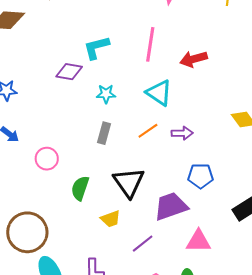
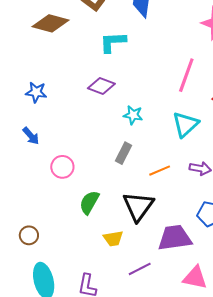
cyan L-shape: (96, 47) -> (113, 42), moved
cyan triangle: (159, 93) -> (185, 124), turned 32
orange line: (148, 131) -> (160, 171), moved
brown circle: (27, 232) -> (29, 235), size x0.5

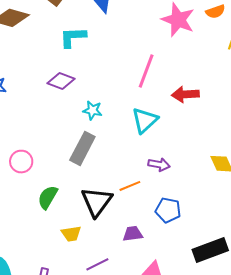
gray rectangle: (123, 153) -> (82, 148), size x1.5
orange line: (160, 171) -> (130, 186), moved
purple trapezoid: (175, 238) -> (133, 234), size x0.6

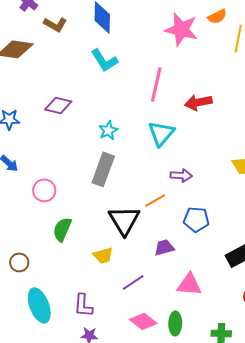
cyan L-shape: (73, 37) -> (104, 60), moved, turned -112
purple diamond: (61, 81) -> (58, 105), moved
cyan star: (92, 110) -> (108, 130), turned -30
green semicircle: (48, 197) -> (62, 229), moved

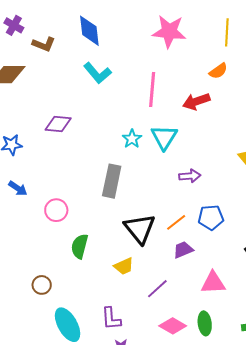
orange semicircle: (217, 16) -> (218, 71), moved
cyan star: (108, 130) -> (132, 139), moved
orange line: (155, 200) -> (176, 222), moved

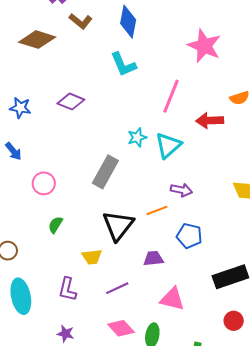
orange line: (176, 222) -> (157, 210), moved
green semicircle: (80, 246) -> (55, 225), size x0.7
purple L-shape: (111, 319) -> (67, 289), moved

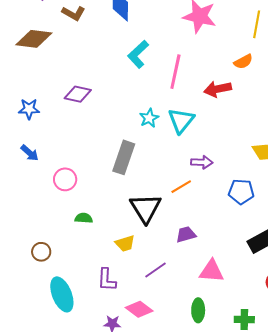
cyan L-shape: (123, 64) -> (138, 54), moved, turned 80
green semicircle: (55, 225) -> (84, 218), turned 72
blue pentagon: (189, 236) -> (241, 192), moved
pink diamond: (121, 328) -> (139, 309), moved

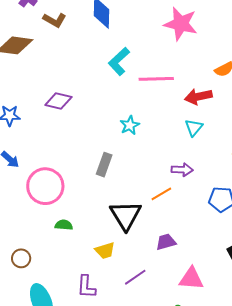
pink line: (175, 72) -> (156, 79), turned 76
cyan triangle: (181, 121) -> (194, 128), moved, size x0.7
gray rectangle: (124, 157) -> (104, 165), size x0.7
pink circle: (65, 179) -> (45, 186), size x1.6

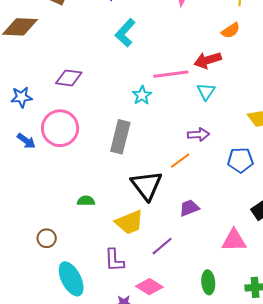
pink line: (156, 79) -> (171, 74), moved
gray rectangle: (104, 165) -> (120, 137), size x1.4
pink circle: (45, 186) -> (60, 128), moved
yellow trapezoid: (105, 251) -> (129, 222), size x1.4
pink triangle: (191, 279) -> (234, 240), moved

